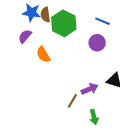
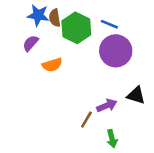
blue line: (102, 21) -> (109, 24), moved
purple circle: (97, 43) -> (116, 51), size x1.6
orange semicircle: (43, 55) -> (52, 65), turned -77

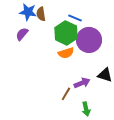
blue line: (109, 24) -> (75, 18), moved
green hexagon: (76, 28) -> (66, 33), moved
orange semicircle: (52, 65) -> (66, 53), moved

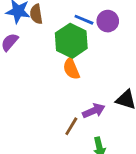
purple circle: (89, 40) -> (108, 21), moved, size x0.6
orange semicircle: (66, 53) -> (71, 69), turned 84

